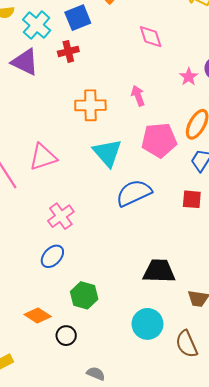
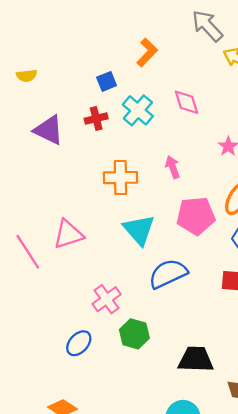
blue square: (78, 18) -> (107, 81), size x0.7
cyan cross: (37, 25) -> (138, 110), moved
pink cross: (61, 216) -> (107, 299), moved
green hexagon: (84, 295) -> (134, 334), moved

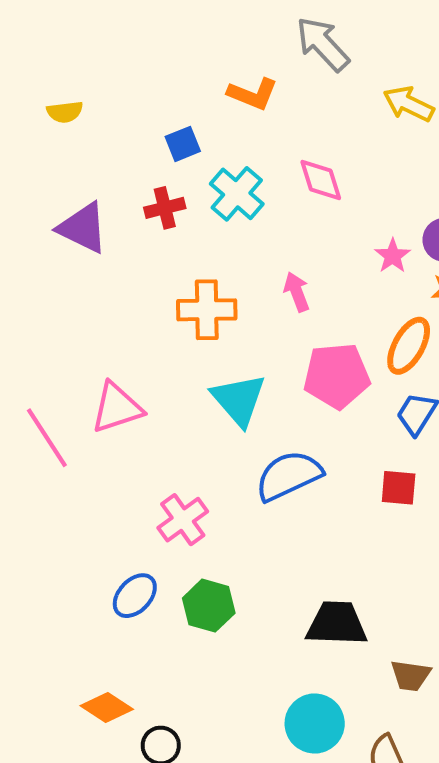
gray arrow: (207, 26) -> (323, 44), moved
orange L-shape: (147, 52) -> (253, 94), turned 68
yellow semicircle: (27, 76) -> (65, 112), moved
green hexagon: (134, 334) -> (209, 606), moved

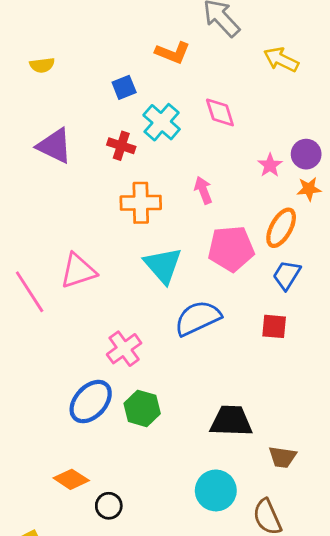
red cross: (165, 208) -> (121, 146), moved, turned 32
blue ellipse: (135, 596) -> (91, 402), size x1.4

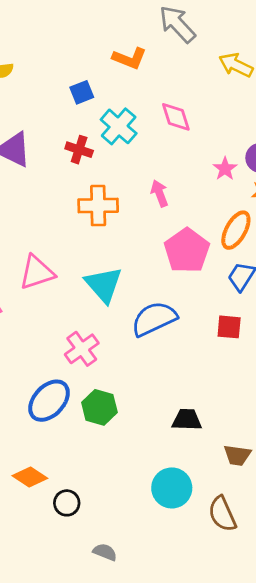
pink pentagon: (231, 249) -> (187, 251), turned -30
cyan triangle: (163, 265) -> (104, 285), moved
black trapezoid: (231, 421) -> (187, 420), size x0.7

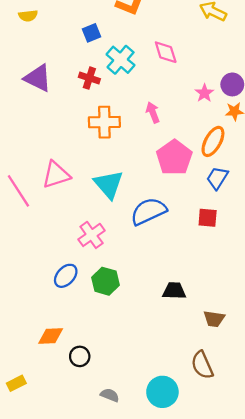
blue ellipse: (49, 401) -> (66, 276), size x0.7
orange diamond: (30, 477) -> (51, 336), turned -36
cyan circle: (172, 488) -> (162, 392), moved

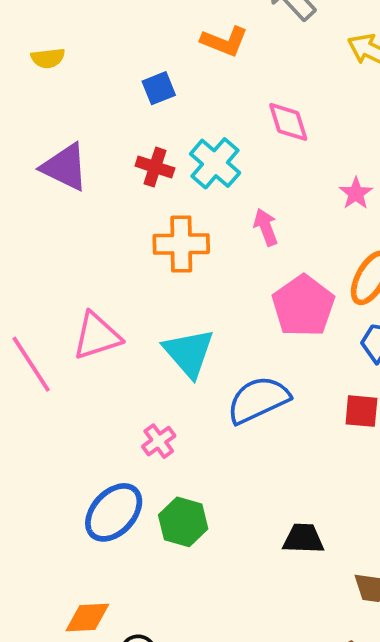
cyan cross: (121, 60) -> (215, 163), moved
pink cross: (92, 235) -> (159, 441), size x0.7
blue ellipse: (66, 276) -> (114, 512), size x1.4

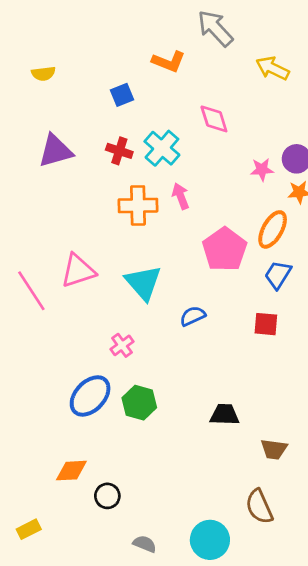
purple triangle: (65, 167) -> (55, 151), turned -42
pink star: (356, 193) -> (262, 170), turned 30
pink arrow: (266, 227) -> (181, 196), moved
blue semicircle: (258, 400) -> (193, 316), size x0.6

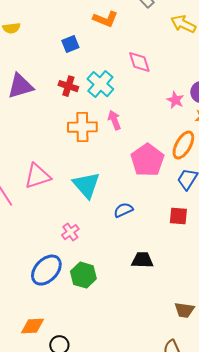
pink star: (262, 170) -> (175, 100), turned 30
black trapezoid: (225, 415) -> (142, 260), moved

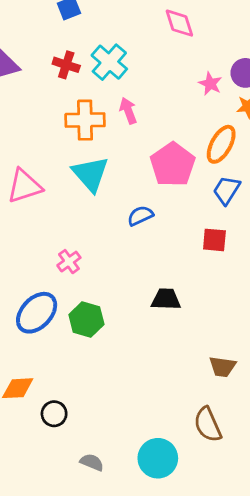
pink diamond: (139, 62) -> (179, 23), moved
cyan triangle: (86, 185) -> (90, 174), moved
blue semicircle: (123, 210) -> (140, 216), moved

